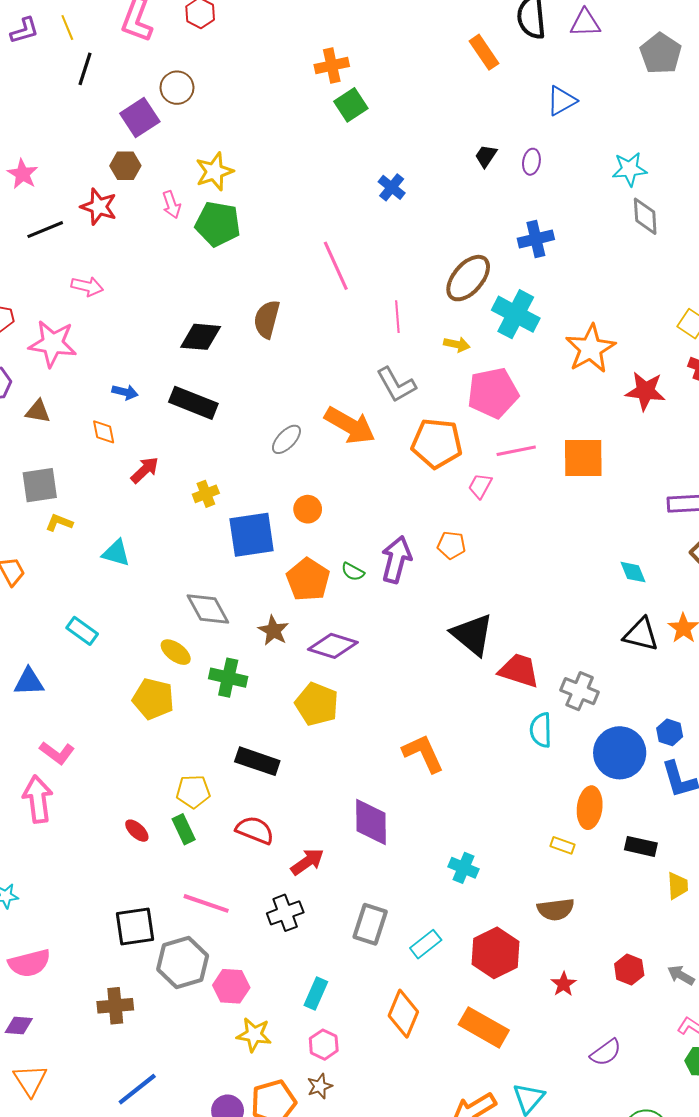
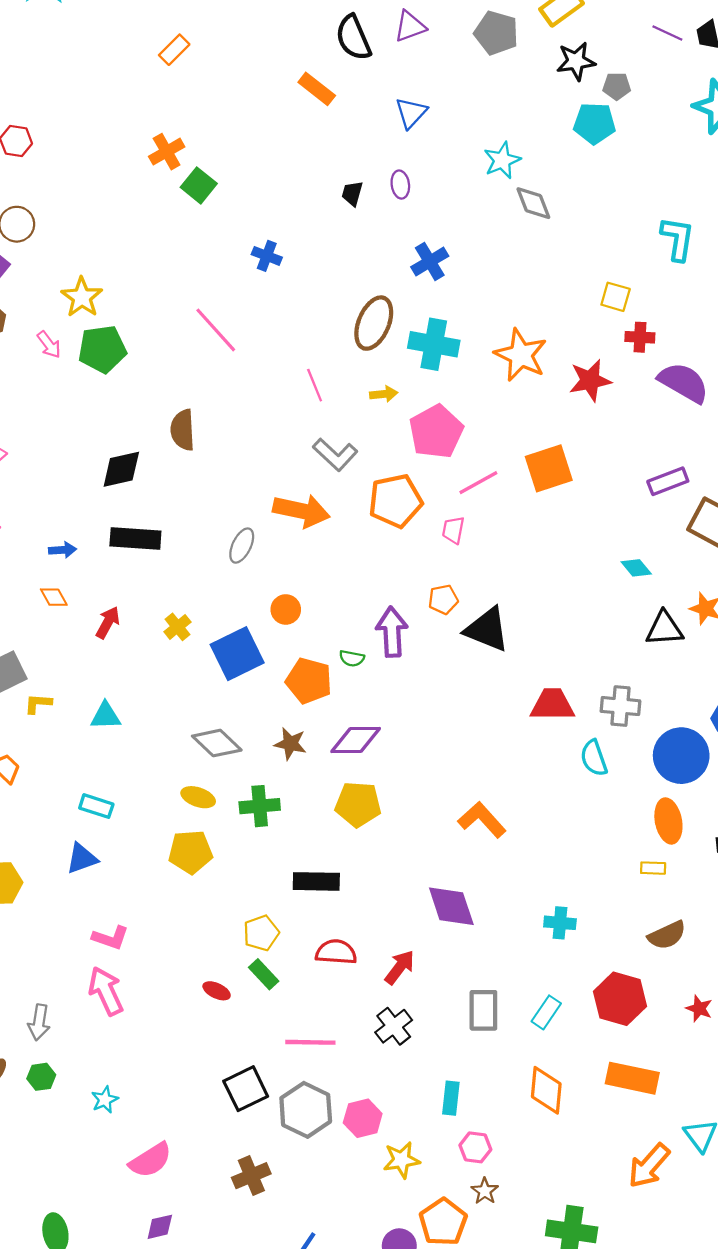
pink line: (336, 266) -> (216, 330), moved
black triangle: (472, 635) -> (487, 629), moved
blue triangle: (29, 682) -> (82, 858), moved

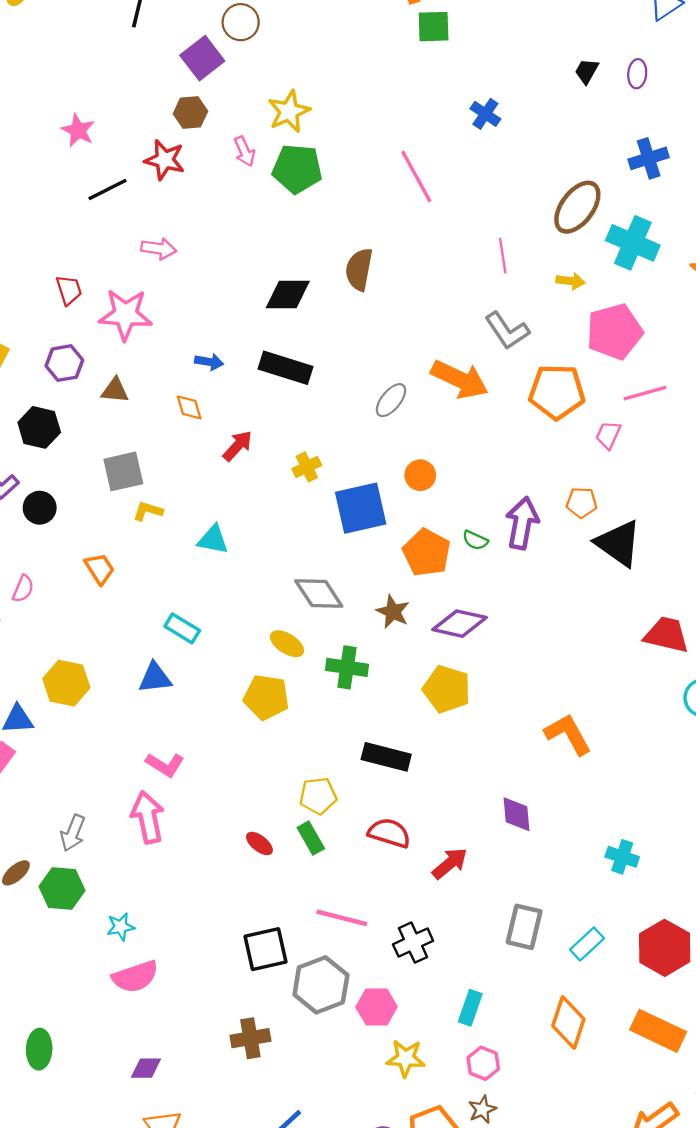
green square: (199, 185) -> (434, 27), turned 36
purple diamond: (451, 906) -> (517, 814), size x0.7
black cross: (394, 1026) -> (413, 943), moved
green hexagon: (41, 1077) -> (62, 888), size x1.5
pink semicircle: (150, 1160) -> (135, 977), moved

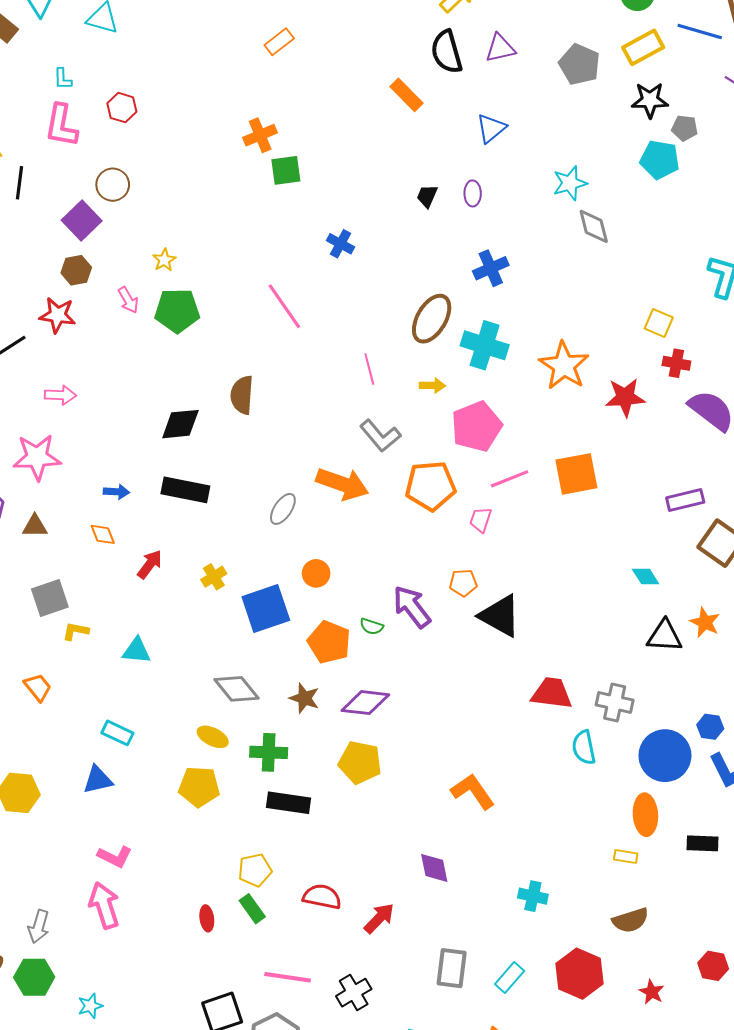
yellow star: (289, 111) -> (164, 260), size x0.6
purple arrow: (522, 523) -> (412, 607), turned -42
black rectangle: (386, 757) -> (288, 803), moved
red ellipse: (259, 843) -> (207, 918), turned 50

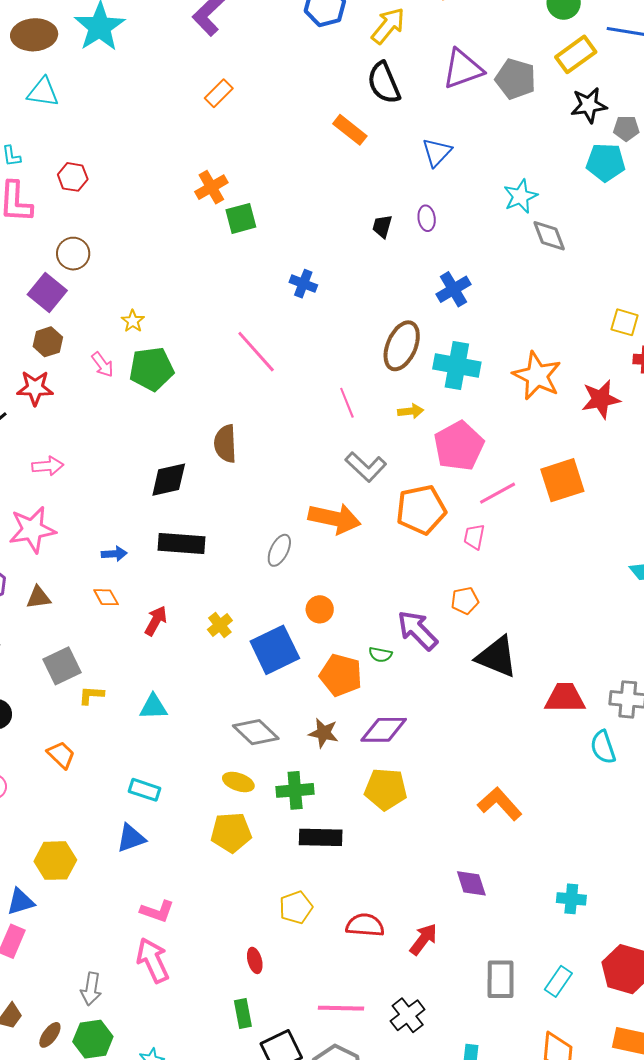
purple triangle: (500, 48) -> (463, 69), moved, size x1.4
black triangle: (500, 616) -> (497, 657), moved
green rectangle: (252, 909) -> (243, 1014), moved, turned 32

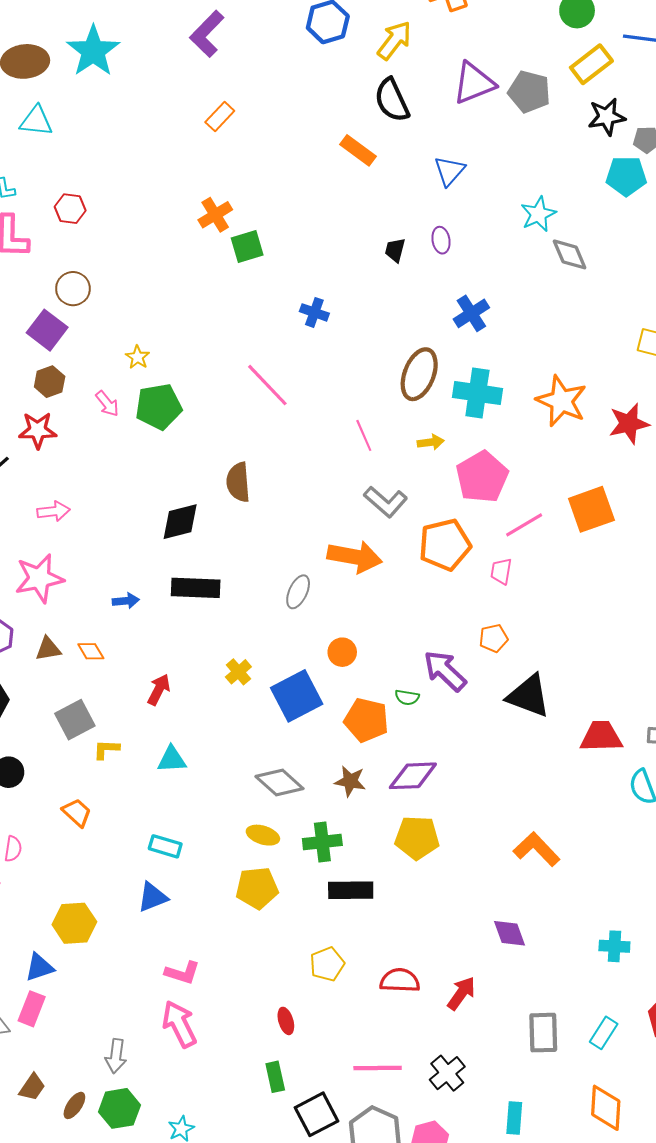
orange diamond: (106, 597) -> (91, 651), moved
red arrow: (156, 621) -> (159, 690), moved

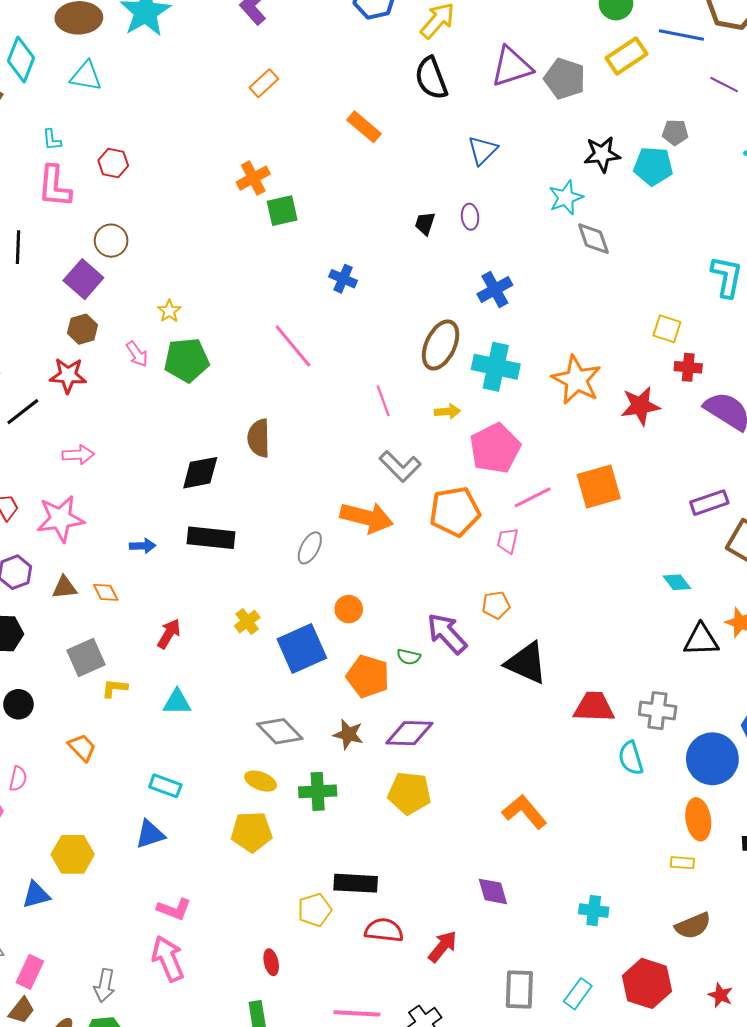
black star: (607, 117) -> (602, 154), moved
orange rectangle: (358, 150) -> (364, 127), moved
black rectangle: (351, 890) -> (356, 883), moved
pink rectangle: (32, 1009) -> (30, 972), moved

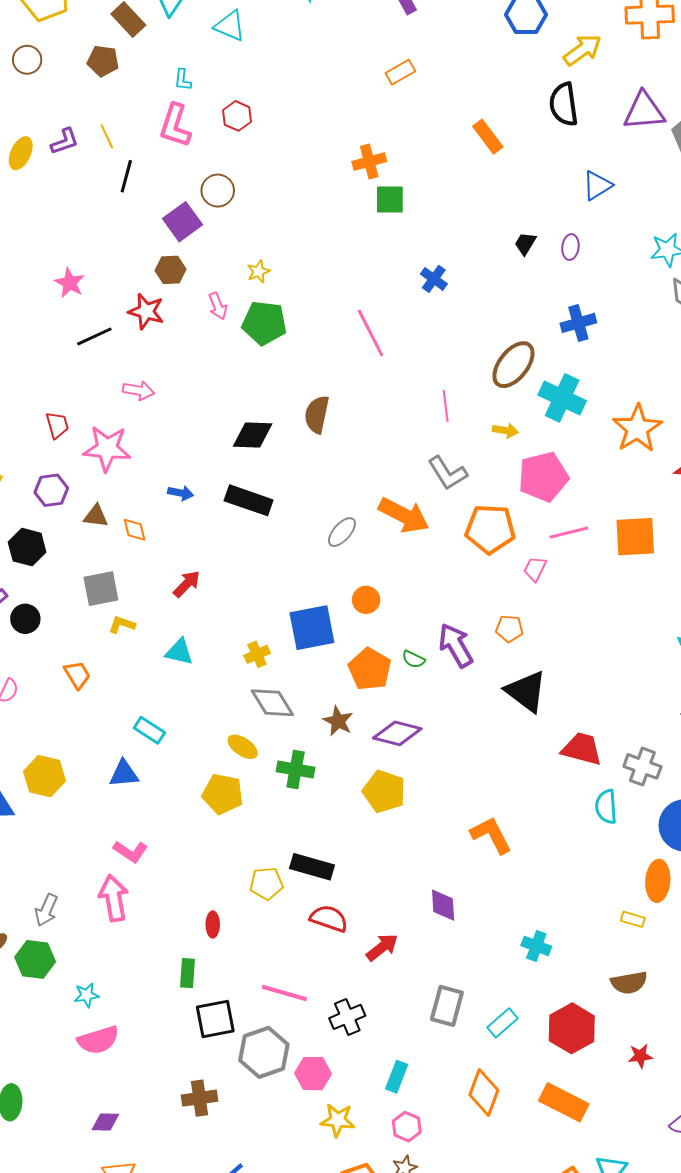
yellow cross: (247, 622) -> (257, 654), moved
red star: (721, 995) -> (640, 1056), turned 30

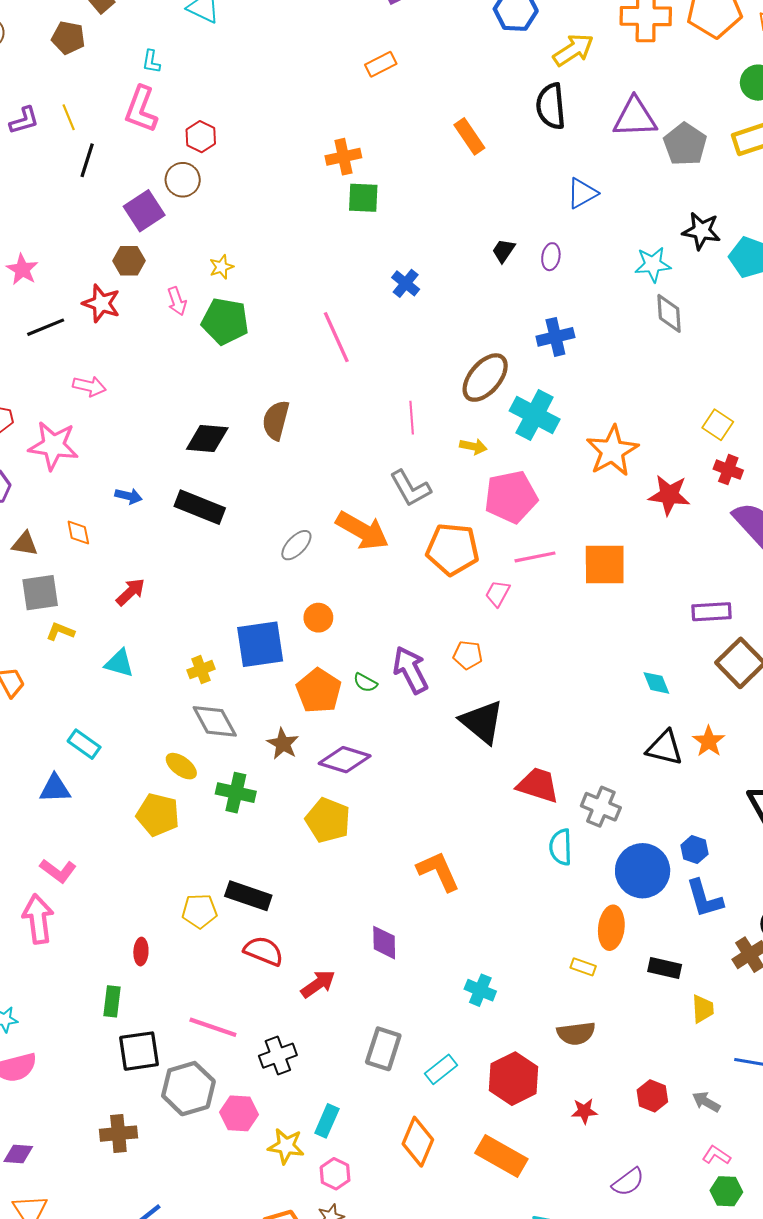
red hexagon: (237, 116) -> (201, 137), moved
brown triangle: (96, 516) -> (25, 544), moved
yellow star: (338, 1120) -> (286, 1146), moved

